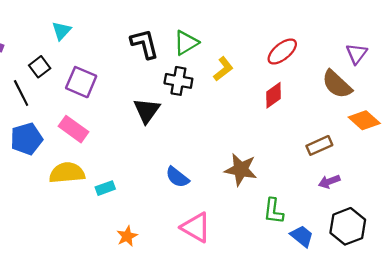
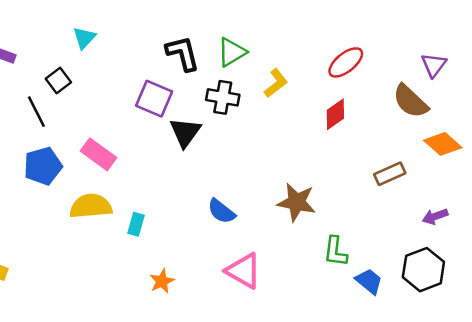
purple square: (81, 82) -> (154, 99), moved
purple arrow: (329, 182) -> (435, 216), moved
cyan rectangle: (105, 188) -> (136, 224), turned -54

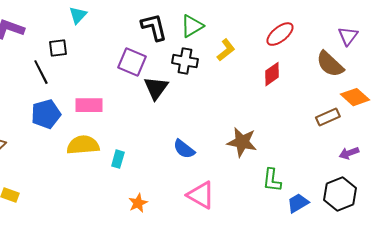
black square: (58, 81) -> (58, 48), turned 30
pink rectangle: (98, 154) -> (89, 105), turned -36
brown rectangle: (390, 174) -> (328, 117), moved
blue trapezoid: (369, 281) -> (298, 203), turned -70

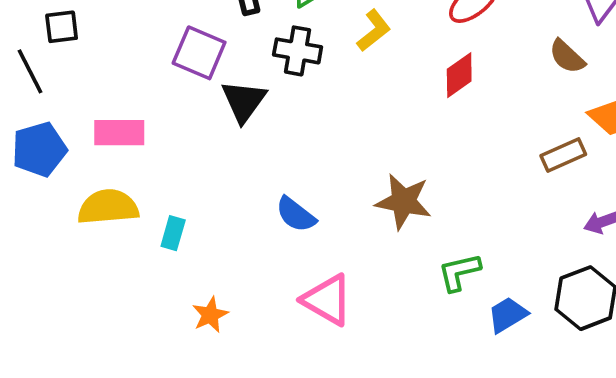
brown semicircle: (330, 64) -> (567, 57), size x0.7
green L-shape: (272, 180) -> (459, 272), turned 70

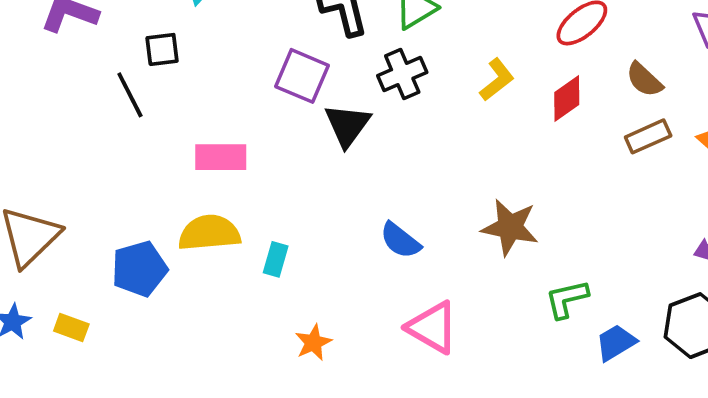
yellow L-shape: (374, 30) -> (497, 80), moved
black cross: (298, 51) -> (402, 74), turned -33
brown semicircle: (567, 57) -> (644, 80), moved
blue pentagon: (39, 149) -> (139, 269), moved
brown rectangle: (563, 155) -> (648, 136), moved

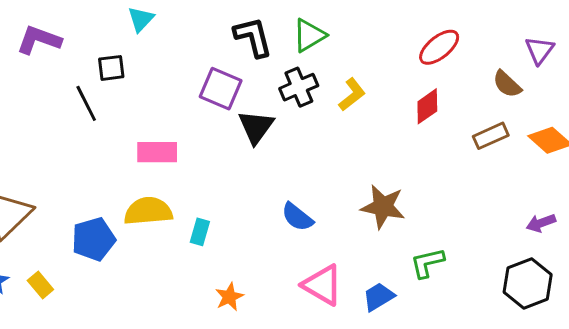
yellow L-shape: (497, 80) -> (352, 94), moved
brown semicircle: (644, 80) -> (507, 84), moved
yellow rectangle: (71, 327) -> (40, 285), turned 30
blue trapezoid: (616, 343) -> (379, 297), moved

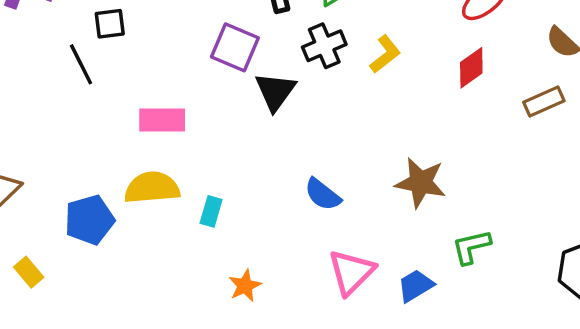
pink triangle: (322, 285) -> (351, 272), turned 45

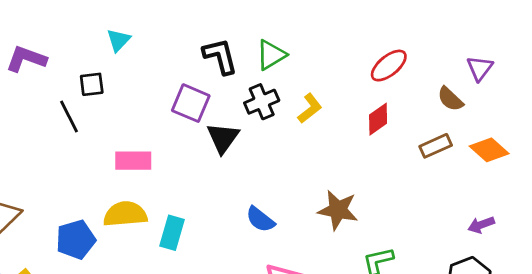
cyan rectangle: (211, 211) -> (172, 233), size x1.4

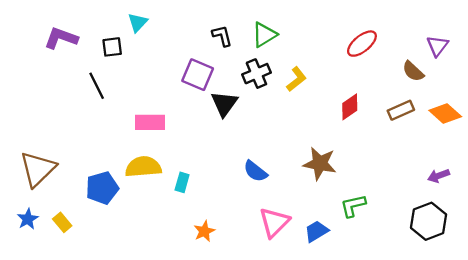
black L-shape: (220, 56) -> (222, 36), size x0.7
black square: (92, 84) -> (112, 47), moved
red diamond: (378, 119) -> (350, 107), moved
cyan rectangle: (172, 233) -> (182, 182), size x0.7

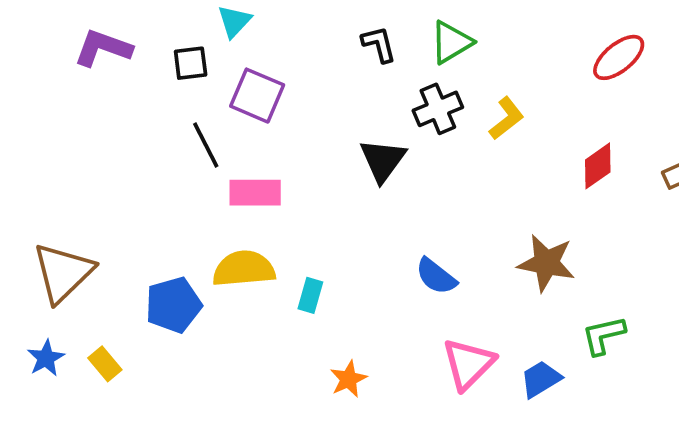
purple square: (198, 75) -> (257, 96), moved
black line: (97, 86) -> (206, 145), moved

